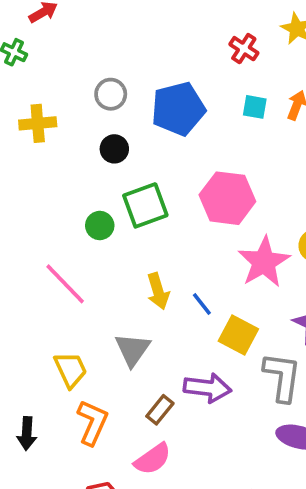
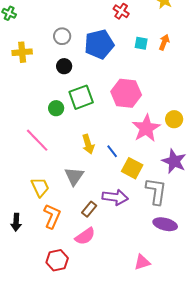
red cross: (244, 49) -> (121, 11), moved

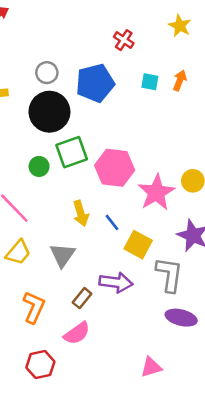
black circle: (64, 66) -> (49, 112), size x2.0
pink hexagon: (126, 93) -> (115, 168), moved
yellow trapezoid: (40, 187) -> (18, 252), moved, turned 65

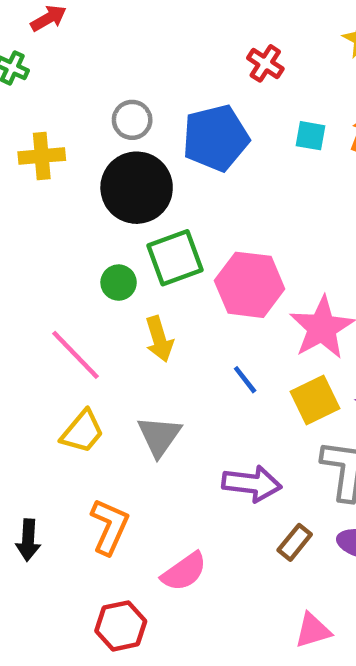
yellow arrow: (81, 213) -> (159, 339), moved
yellow square: (138, 245) -> (315, 400), moved, turned 36
brown rectangle: (82, 298) -> (295, 542), moved

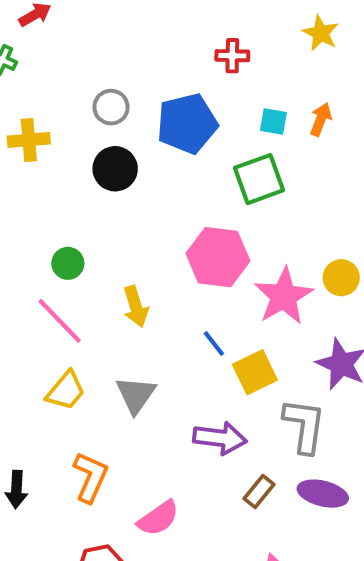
red cross: (265, 63) -> (232, 56), turned -32
black circle: (137, 188) -> (115, 169), size x0.7
green square: (175, 258) -> (259, 179), moved
green circle: (119, 283) -> (68, 263), moved
yellow square: (315, 400) -> (255, 372), moved

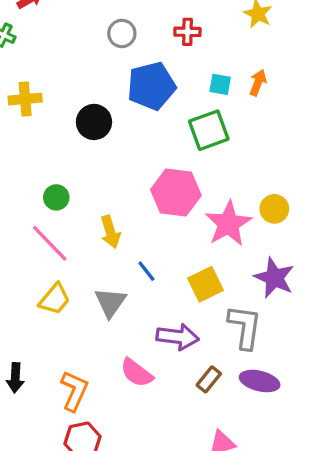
gray circle: (111, 107) -> (122, 33), moved
blue line: (214, 343) -> (146, 271), moved
orange L-shape: (90, 477) -> (74, 391), moved
pink semicircle: (158, 518) -> (137, 373), moved, turned 72

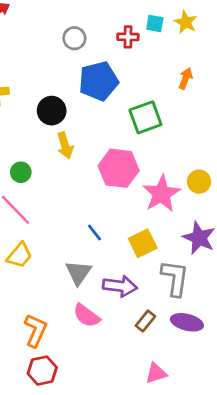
cyan square: (220, 84) -> (155, 24), moved
yellow arrow: (110, 232) -> (65, 145), moved
gray triangle: (110, 302) -> (78, 273), moved

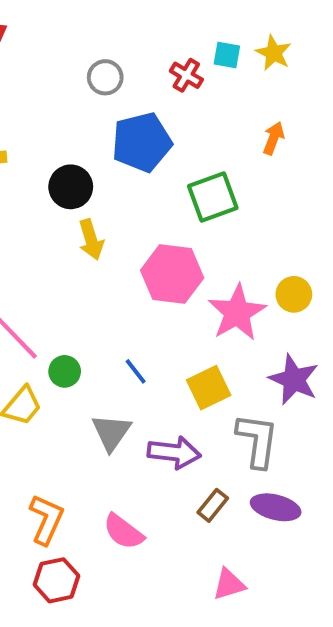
red cross: (128, 37) -> (186, 75), turned 30
green circle: (21, 172) -> (65, 371), moved
pink semicircle: (86, 316) -> (123, 532), moved

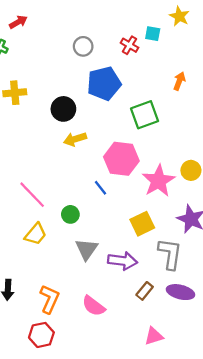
yellow star: (274, 53) -> (179, 16), moved
yellow arrow: (91, 240) -> (75, 139), turned 90
green circle: (65, 371) -> (70, 214), moved
blue line: (136, 371) -> (101, 188), moved
red hexagon: (57, 580) -> (41, 335), moved

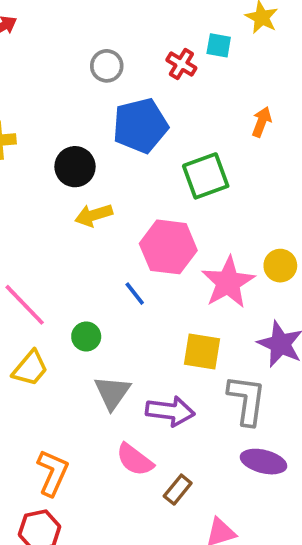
yellow square: (142, 224) -> (202, 351), turned 35
brown rectangle: (145, 291) -> (178, 490), moved
pink semicircle: (94, 306) -> (135, 460), moved

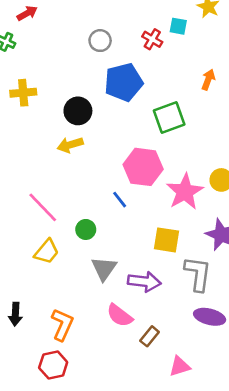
yellow arrow: (94, 215) -> (70, 145), moved

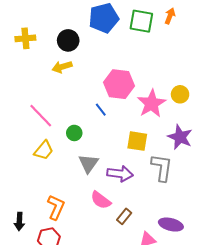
yellow cross: (23, 93) -> (25, 38), moved
green square: (169, 117) -> (141, 21), moved, turned 30
black arrow: (15, 314) -> (19, 221), moved
purple ellipse: (210, 317) -> (171, 225), moved

